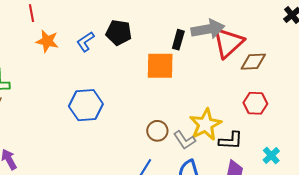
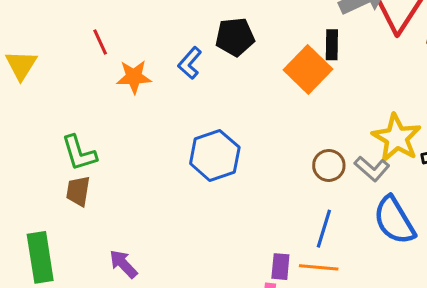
black rectangle: (178, 40) -> (332, 45), moved
orange square: (160, 66) -> (308, 69), turned -32

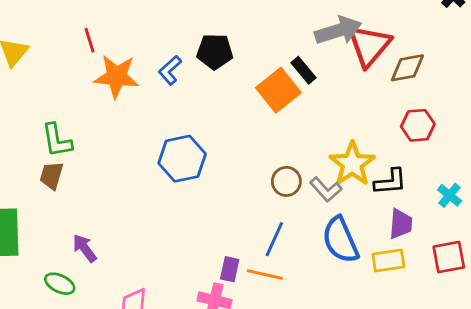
black rectangle: (332, 45) -> (303, 70), turned -48
orange star: (134, 77) -> (117, 76), size x1.4

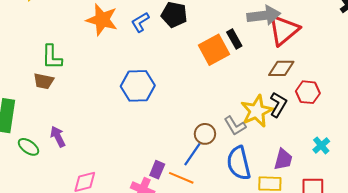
brown diamond: (407, 68) -> (281, 68), moved
brown trapezoid: (52, 175) -> (44, 81), turned -105
brown circle: (286, 181) -> (205, 134), moved
black L-shape: (390, 182) -> (278, 105), moved, turned -65
green ellipse: (60, 284) -> (29, 147), moved

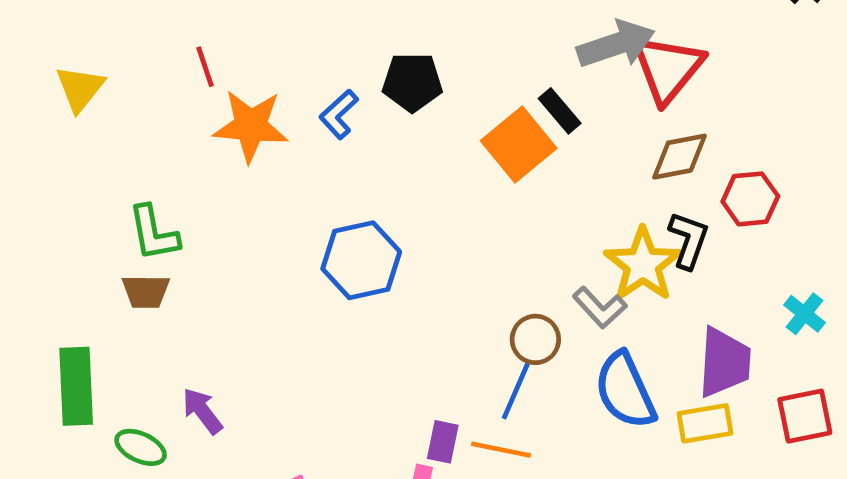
purple trapezoid: (283, 159) -> (724, 362), size x1.4

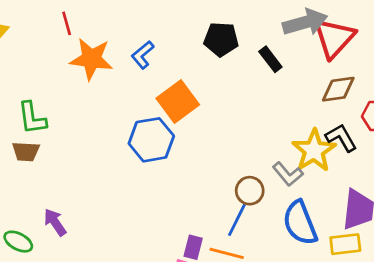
black pentagon: (412, 82) -> (221, 39), moved
orange square: (519, 144) -> (178, 101), moved
black L-shape: (689, 240) -> (341, 138), turned -52

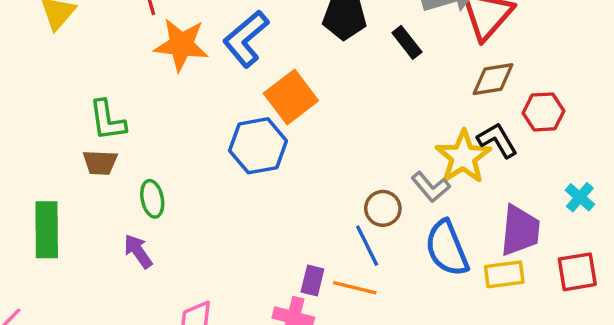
blue L-shape: (143, 55) -> (246, 39), size x1.6
blue line: (237, 220) -> (367, 246), turned -52
green ellipse: (18, 242) -> (152, 199), moved, turned 52

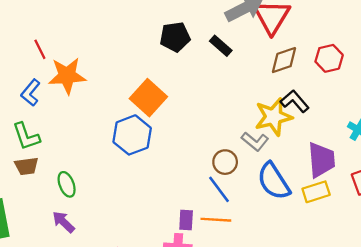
blue L-shape: (246, 39) -> (31, 93), moved, size x0.7
red hexagon: (544, 112) -> (329, 58), moved
yellow star: (463, 157) -> (273, 117), turned 30

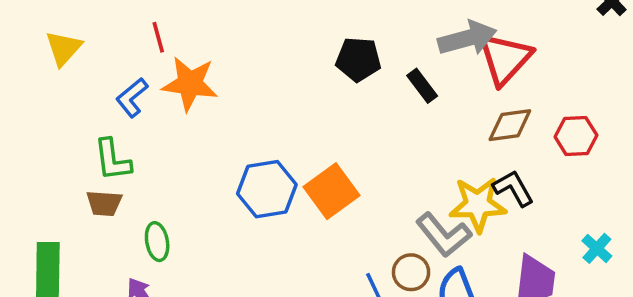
orange square: (148, 98) -> (332, 191), moved
gray L-shape: (255, 141) -> (444, 235), size x1.4
brown circle: (225, 162) -> (411, 272), moved

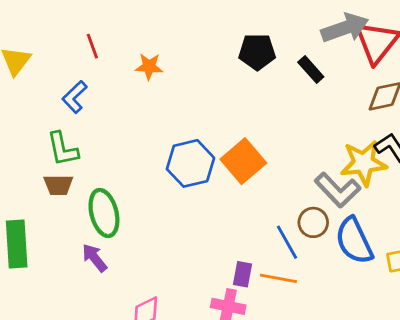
orange star: (190, 84) -> (149, 67), moved, size x0.6
green ellipse: (157, 242) -> (104, 213), size x1.5

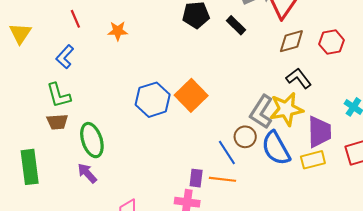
yellow star: (364, 163) -> (286, 109), moved
gray L-shape: (338, 190) -> (261, 112), turned 80

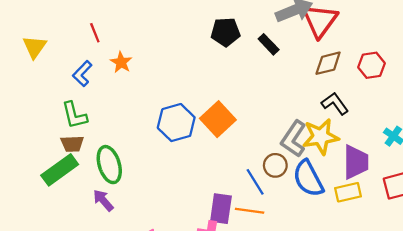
orange star: (118, 31) -> (121, 62), moved, turned 30
green rectangle: (30, 167) -> (60, 170), moved, turned 60
purple rectangle: (196, 178) -> (221, 209), size x1.5

